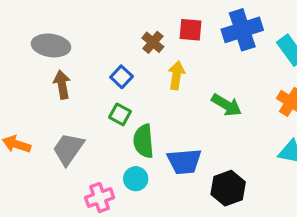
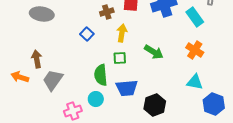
brown cross: (153, 42) -> (107, 12), turned 32
brown arrow: (62, 85) -> (37, 59), moved
green square: (120, 114) -> (120, 58), moved, turned -32

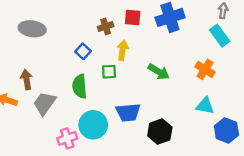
cyan rectangle: (195, 17) -> (220, 36), moved
green square: (120, 58) -> (109, 72), moved
green semicircle: (101, 75) -> (80, 86), moved
cyan circle: (96, 99) -> (93, 125), size x1.6

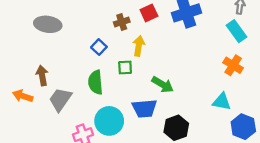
red square: (133, 17) -> (149, 13), turned -30
orange cross: (205, 69) -> (233, 65), moved
green arrow: (159, 72) -> (163, 85), moved

